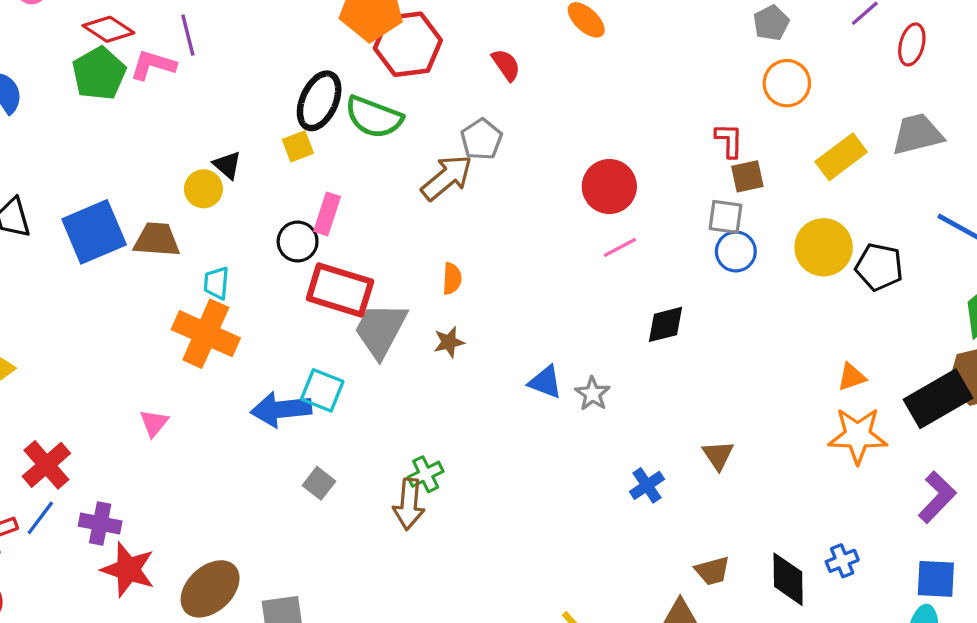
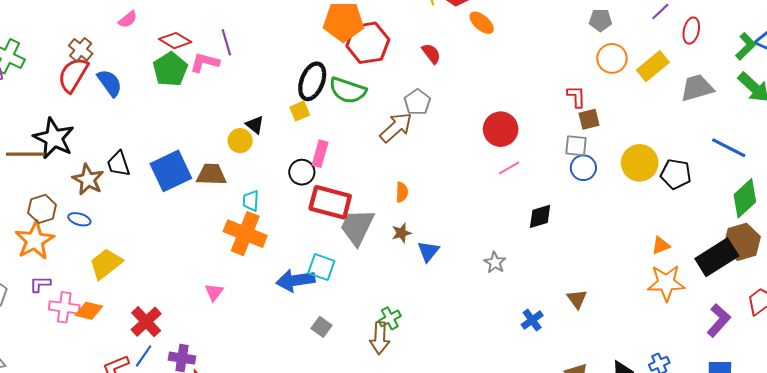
gray pentagon: (771, 23) -> (600, 20), turned 30
yellow rectangle: (841, 157) -> (653, 66), moved
blue triangle: (545, 382) -> (428, 251), moved, turned 50

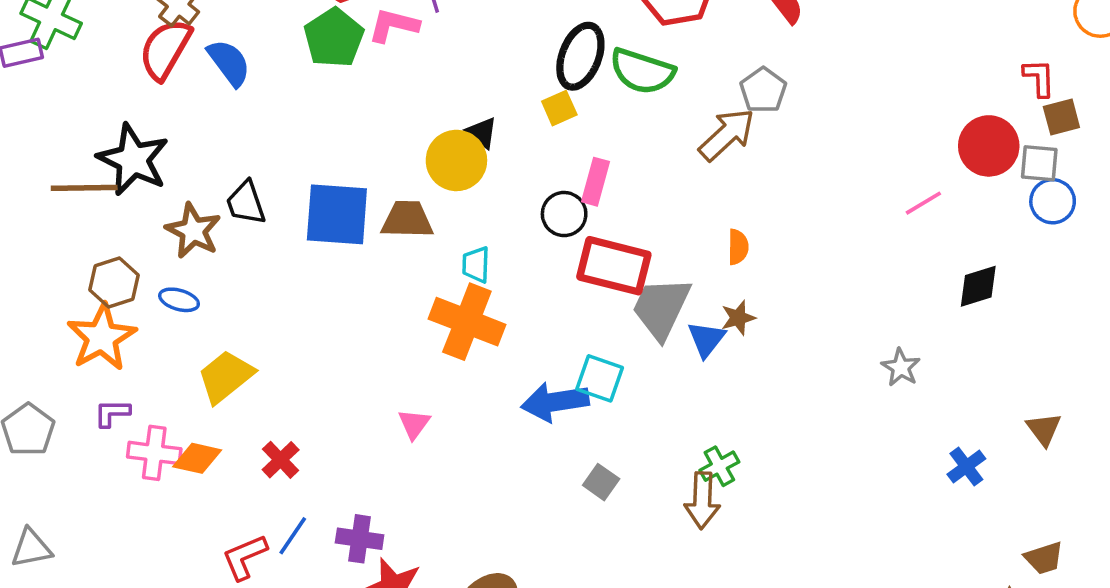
red circle: (501, 129) -> (989, 146), moved
yellow circle: (240, 141) -> (456, 160), size x1.4
blue square: (171, 171) -> (337, 214), turned 30
blue triangle: (428, 251) -> (706, 339), moved
red cross: (146, 322) -> (281, 460), moved, size x0.7

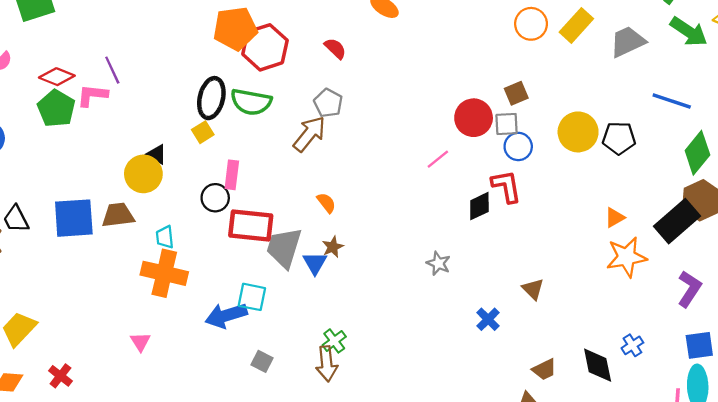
red L-shape: (1039, 78) -> (506, 186), moved, size x1.4
orange semicircle: (738, 247) -> (326, 203), turned -30

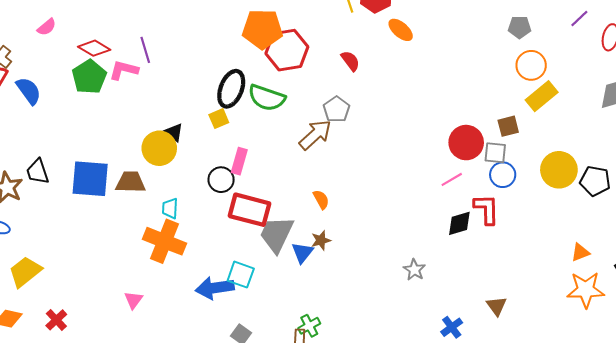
yellow rectangle: (576, 25) -> (542, 96), moved
pink line: (438, 159) -> (452, 179), moved

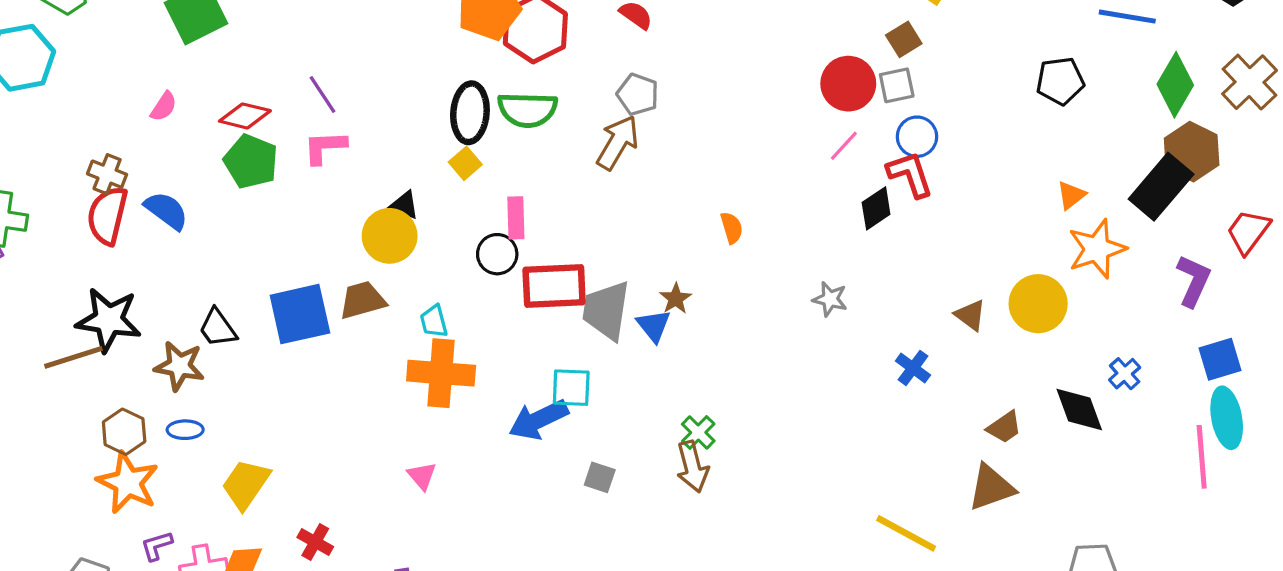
pink L-shape: (124, 70) -> (325, 147), moved
yellow circle: (559, 170) -> (1038, 304), moved
blue circle: (503, 175) -> (917, 137), moved
orange semicircle: (321, 199) -> (732, 228), moved, turned 30

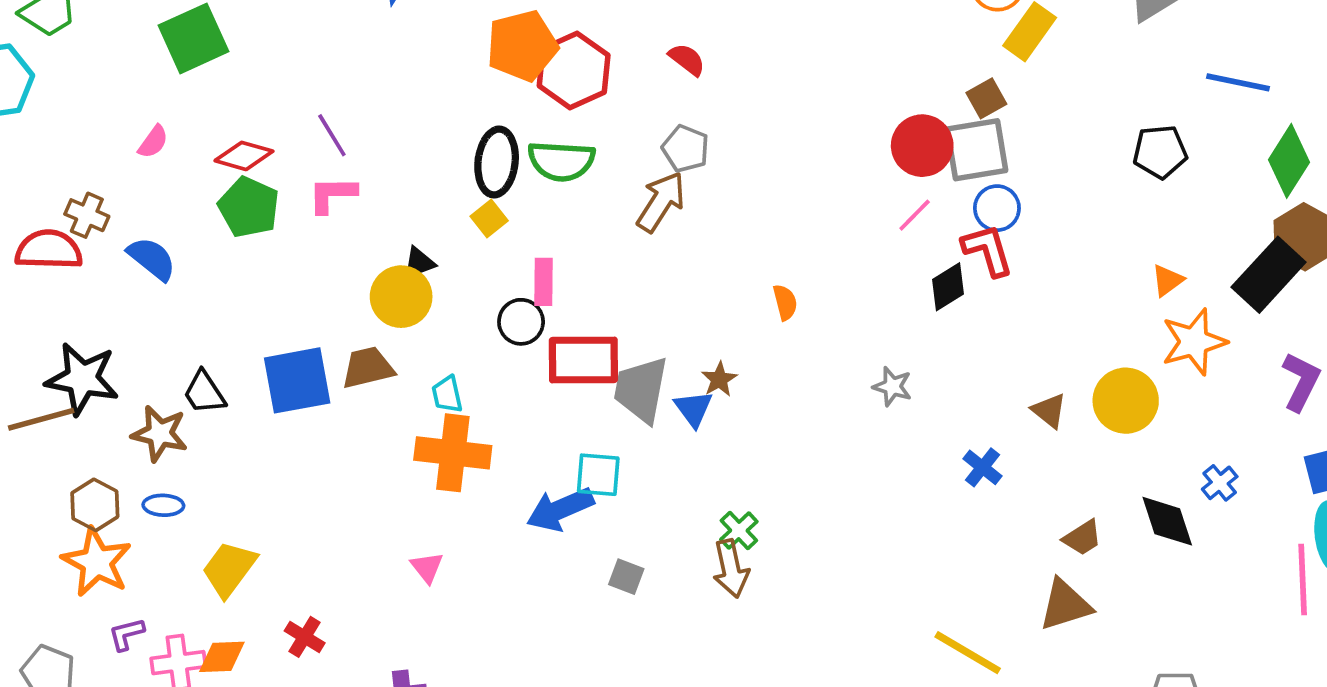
gray square: (897, 85) -> (976, 150), size x1.6
black triangle: (404, 205) -> (419, 263), turned -44
red semicircle: (107, 216) -> (49, 250), moved, turned 76

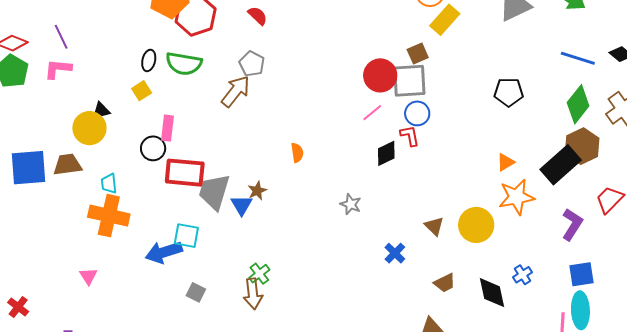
blue line: (1238, 82) -> (578, 58), moved
black ellipse: (497, 162) -> (149, 60), size x0.6
red L-shape: (988, 250) -> (410, 136), size x0.7
brown trapezoid: (1082, 538) -> (445, 283), moved

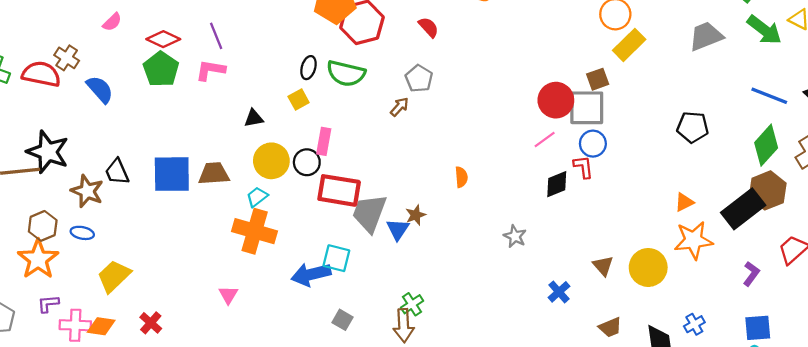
brown arrow: (236, 91) -> (399, 107), size x0.6
yellow circle: (89, 128) -> (271, 161), moved
cyan trapezoid: (109, 184) -> (257, 197), turned 55
purple L-shape: (572, 224) -> (751, 274), size x0.7

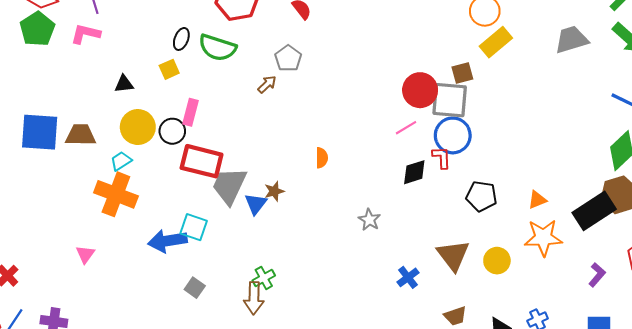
black pentagon: (693, 127) -> (481, 196), moved
blue circle: (593, 144) -> (453, 135), size x1.4
brown triangle: (603, 266) -> (453, 255), size x1.6
yellow circle: (648, 267) -> (497, 261), size x0.7

